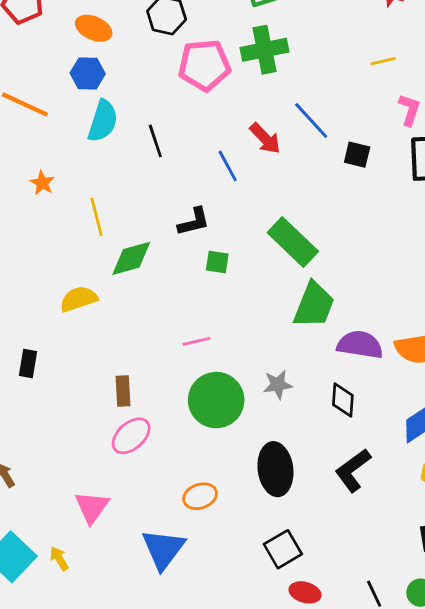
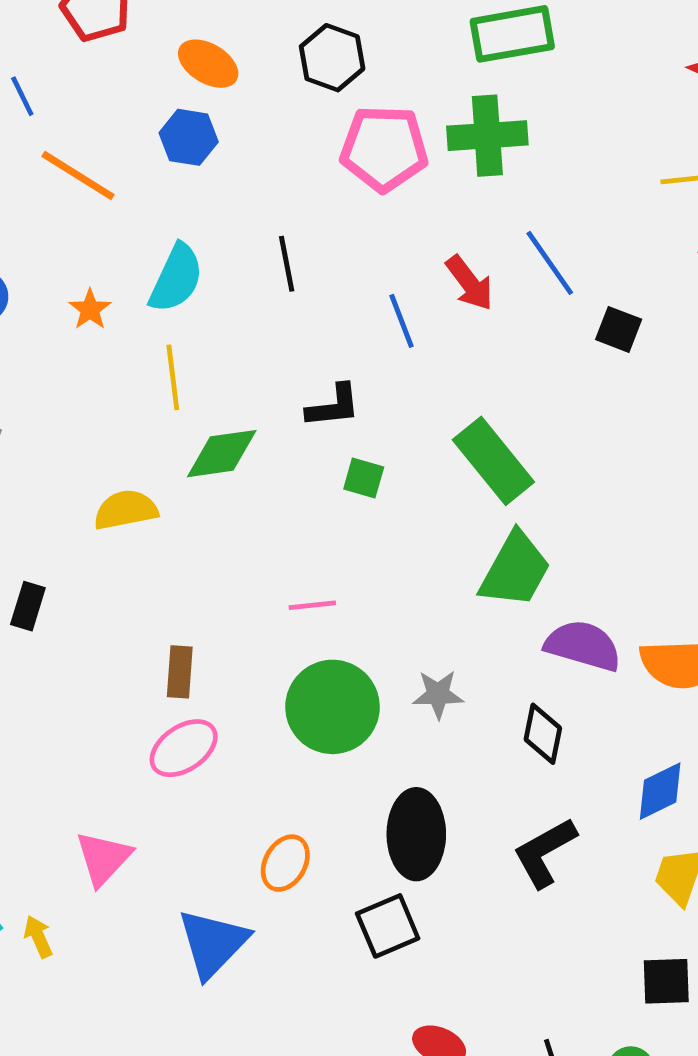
cyan semicircle: (103, 121) -> (176, 278), moved
orange ellipse: (200, 496) -> (285, 863), turned -48
black square: (283, 549) -> (388, 926), moved

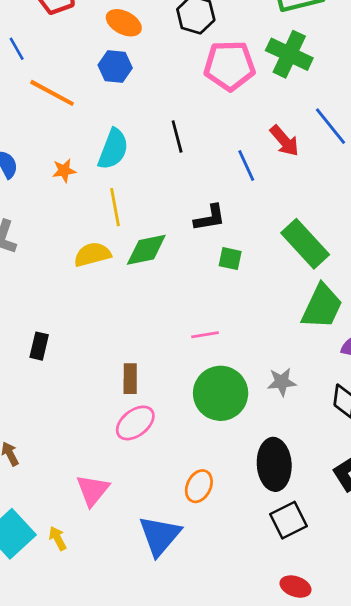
green cross: (487, 136) -> (289, 54), turned 33
orange star: (90, 309) -> (64, 171), turned 30
yellow semicircle: (126, 510) -> (92, 254), moved
black square: (388, 926) -> (289, 520), moved

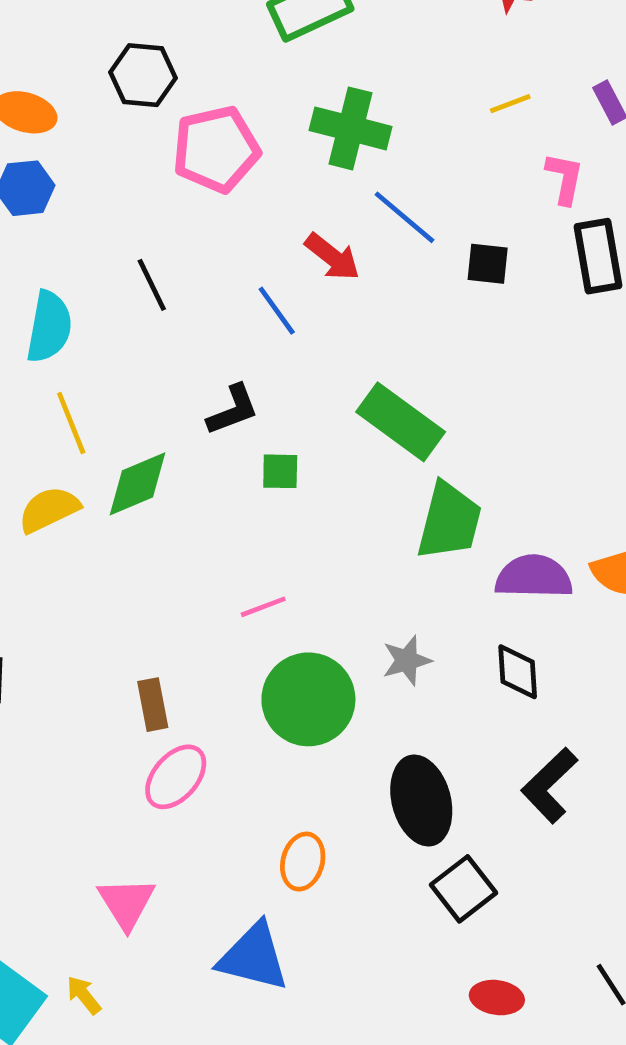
green cross: (289, 54) -> (350, 128), moved
blue triangle: (160, 536) -> (253, 957), turned -45

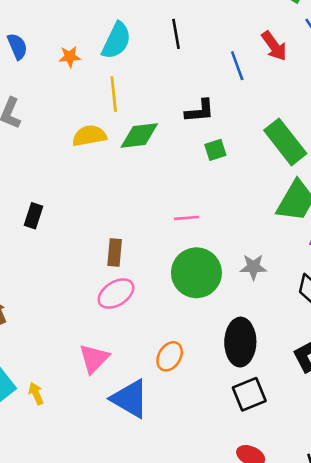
green square: (280, 471) -> (215, 150), turned -35
pink triangle: (126, 903) -> (94, 359), moved

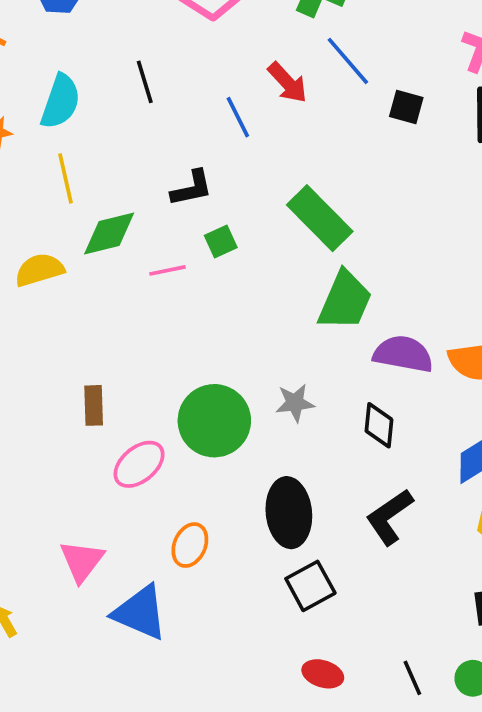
yellow semicircle: (89, 136) -> (39, 270), moved
pink line: (187, 218) -> (168, 270), moved
pink ellipse: (116, 294) -> (139, 464), moved

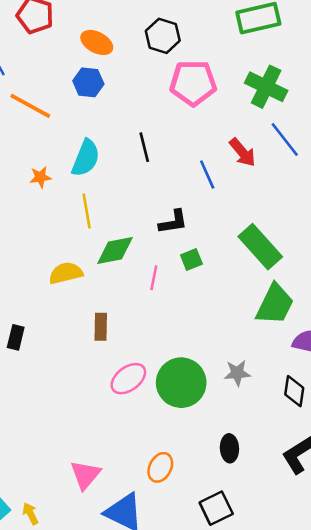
pink line: (168, 270) -> (154, 278), turned -70
brown rectangle: (94, 405) -> (101, 327), moved
pink ellipse: (139, 464) -> (128, 379), moved
black ellipse: (289, 513) -> (229, 448), size x0.6
black square: (310, 586) -> (216, 508), moved

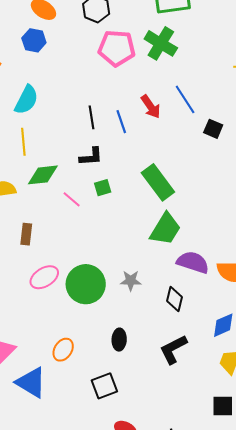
green cross: (266, 87) -> (161, 43), moved
black line: (144, 147) -> (92, 117), moved
pink line: (154, 278) -> (72, 199), turned -66

